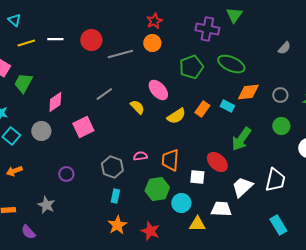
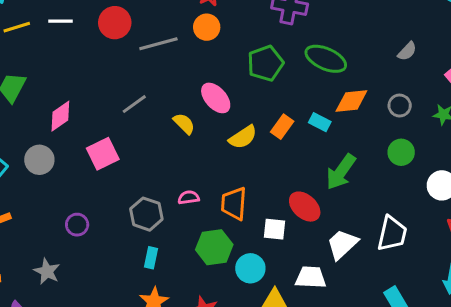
gray semicircle: (284, 48) -> (407, 51), moved

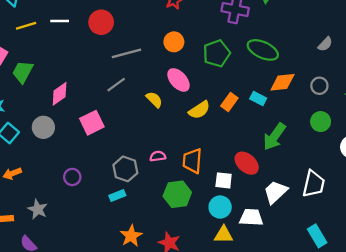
orange circle: (207, 27) -> (174, 42), moved
gray line: (158, 44) -> (127, 53), moved
cyan rectangle: (151, 258) -> (117, 195), moved, turned 56
cyan circle: (250, 268) -> (220, 207), moved
gray star: (47, 271) -> (38, 209), moved

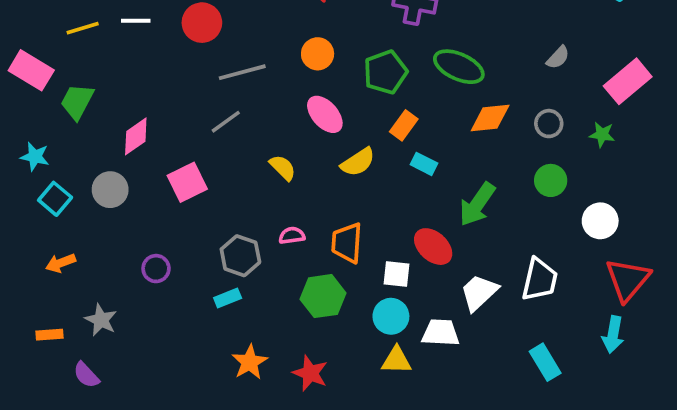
cyan rectangle: (258, 98) -> (424, 164), moved
yellow semicircle: (154, 100) -> (283, 168), moved
orange rectangle: (229, 102) -> (404, 125), moved

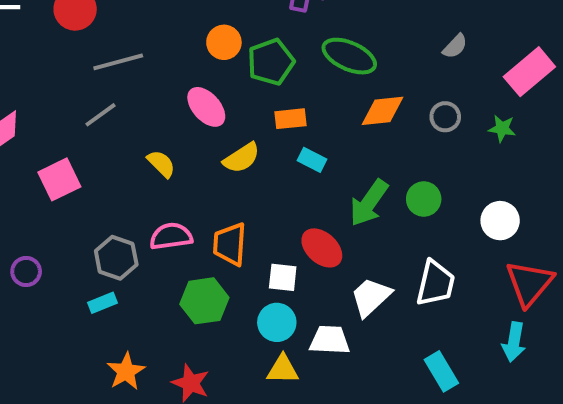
orange circle: (318, 54) -> (224, 42), moved
orange rectangle: (404, 125) -> (291, 119), turned 48
green circle: (551, 180) -> (424, 199), moved
pink semicircle: (292, 236) -> (171, 236), size x1.5

